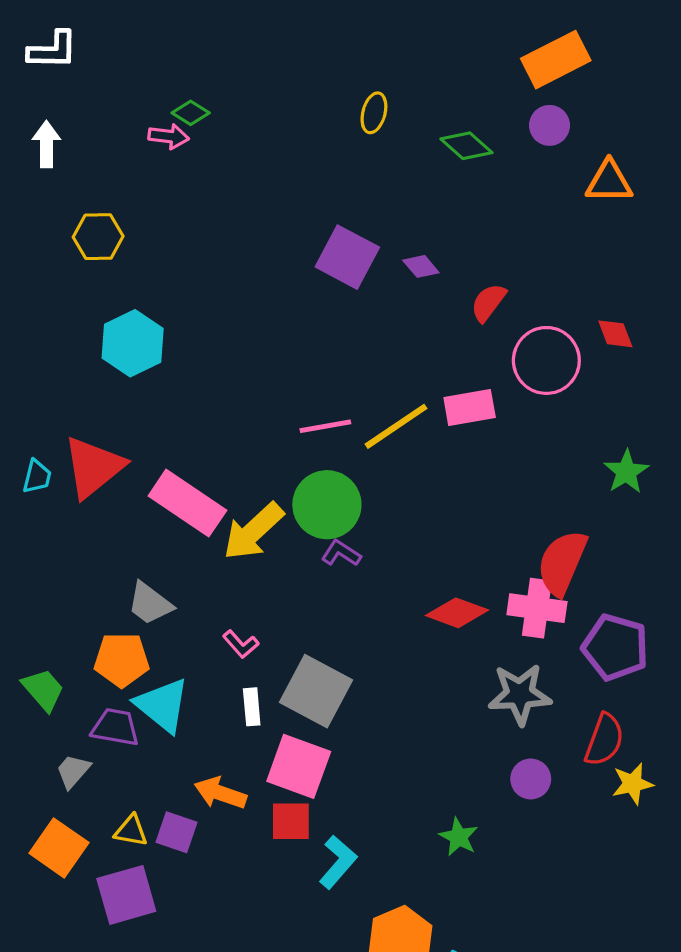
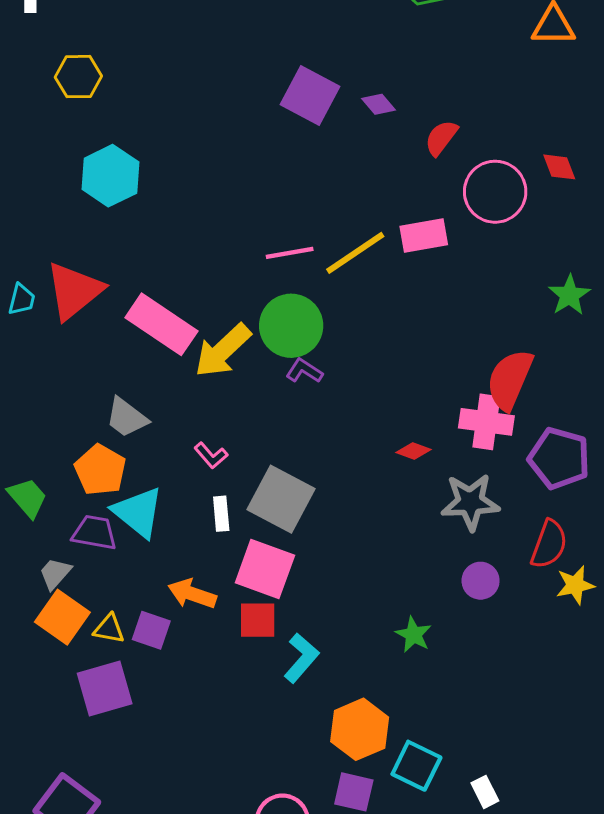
red diamond: (457, 613) -> (414, 451), moved, size x0.6
orange pentagon: (122, 660) -> (100, 470), turned 30
orange square: (59, 848) -> (62, 617), moved

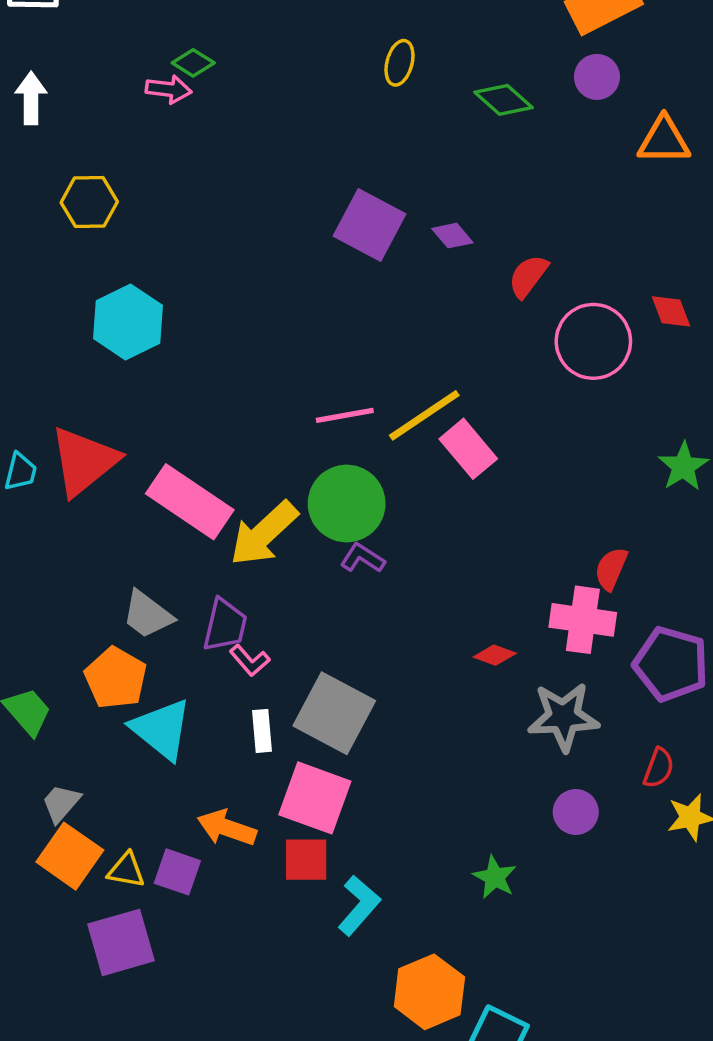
pink rectangle: (424, 235) -> (468, 449), moved, turned 60
red semicircle: (510, 380) -> (611, 569), size x0.6
purple trapezoid: (94, 533) -> (225, 625), moved, turned 93
red semicircle: (549, 544) -> (659, 768), size x0.7

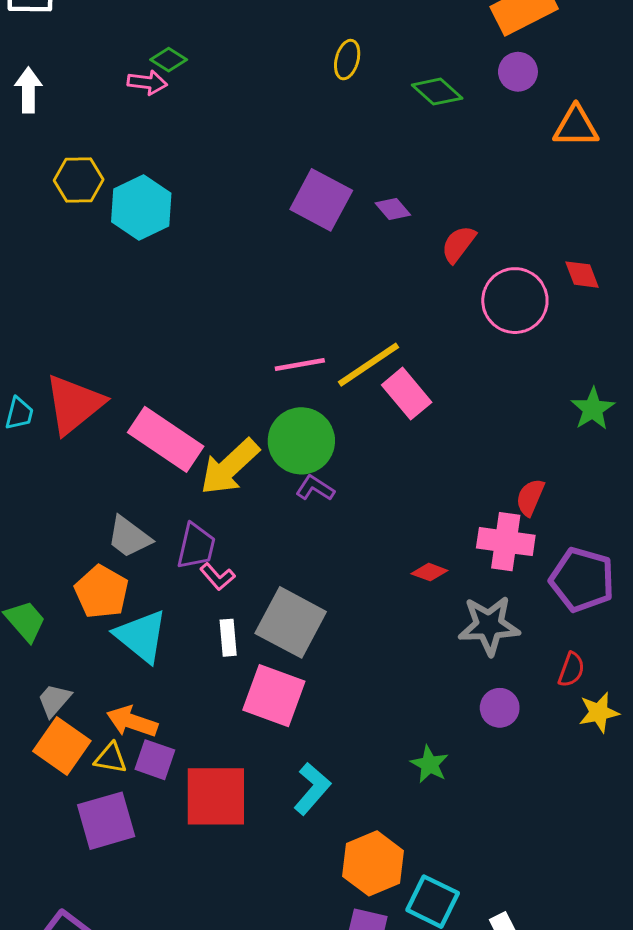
cyan hexagon: (128, 322) -> (141, 207), moved
orange arrow: (227, 828) -> (132, 722), moved
red square: (306, 860) -> (216, 796), moved, size x1.6

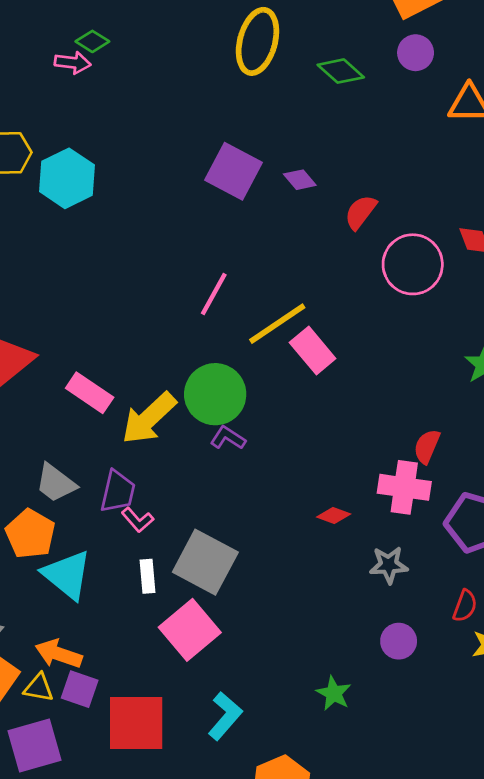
yellow ellipse: (347, 60) -> (257, 41), size x1.8
pink line: (300, 365) -> (214, 294), moved, turned -51
pink rectangle: (166, 439) -> (90, 393), size x0.7
gray star: (489, 625) -> (389, 565), size x0.7
pink square: (274, 696) -> (190, 630), turned 30

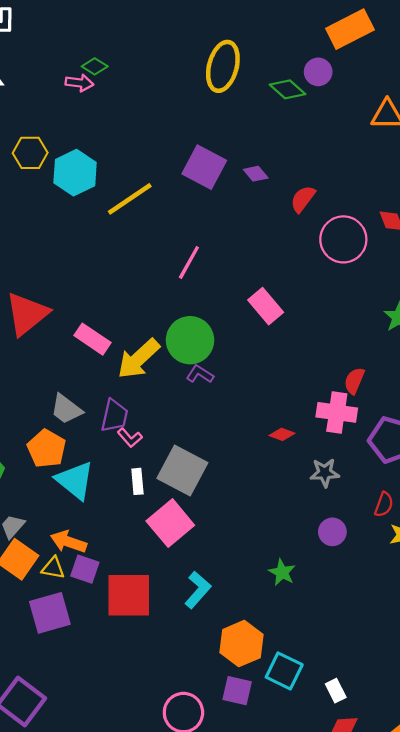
purple circle: (416, 53) -> (318, 72), moved
yellow line: (277, 324) -> (130, 199), moved

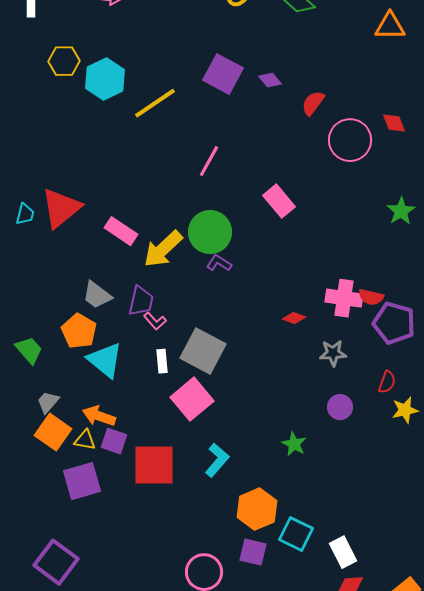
red semicircle: (354, 381) -> (371, 297), moved, turned -100
white rectangle: (336, 691) -> (343, 552), size x1.4

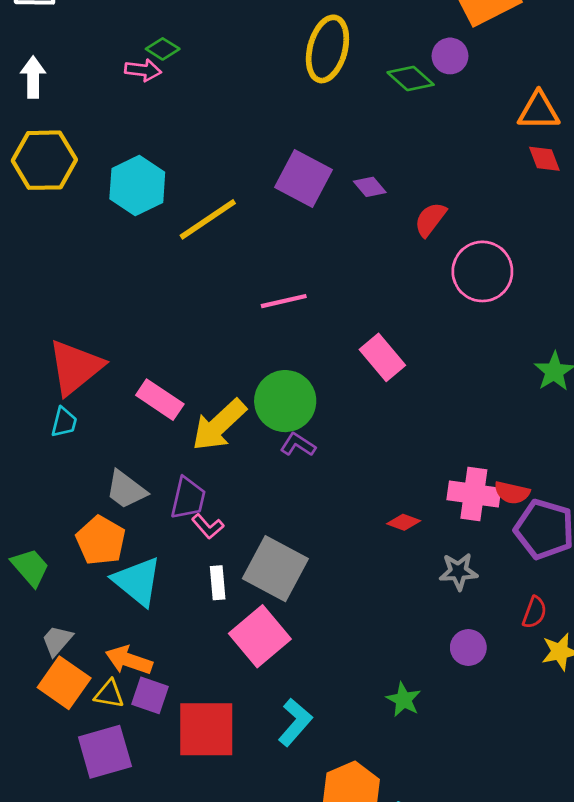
yellow hexagon: (64, 61) -> (44, 160), moved, size x1.4
red diamond: (394, 123) -> (544, 159), moved
pink line: (209, 161) -> (284, 301), turned 48
cyan trapezoid: (25, 214) -> (64, 422), moved

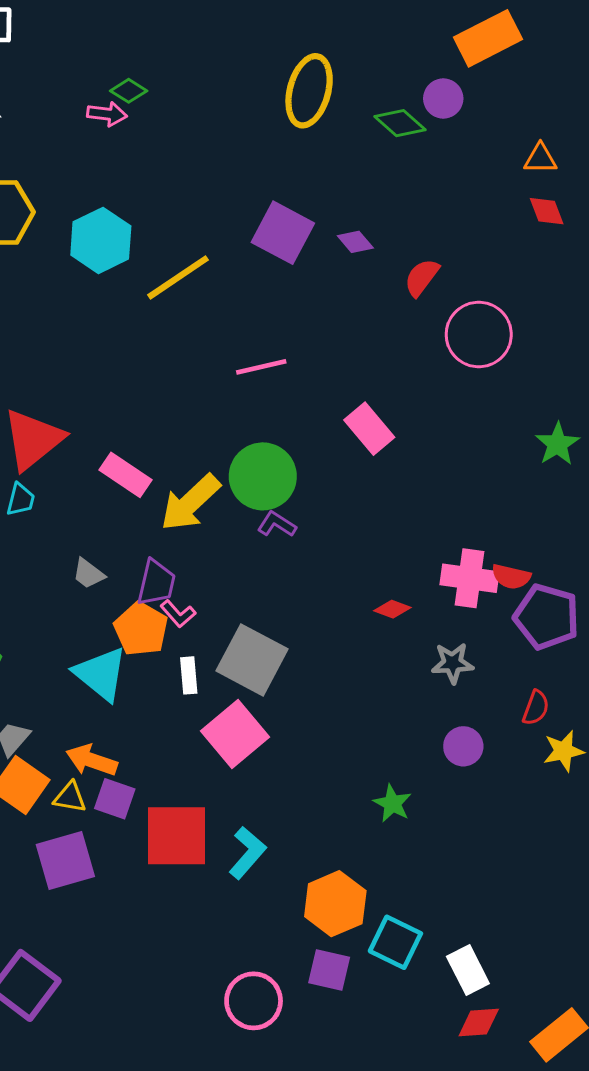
orange triangle: (539, 111) -> (540, 159), size x0.7
gray trapezoid: (126, 490) -> (88, 574), size x0.7
orange pentagon: (101, 540) -> (141, 629), moved
cyan L-shape: (295, 722) -> (247, 853), moved

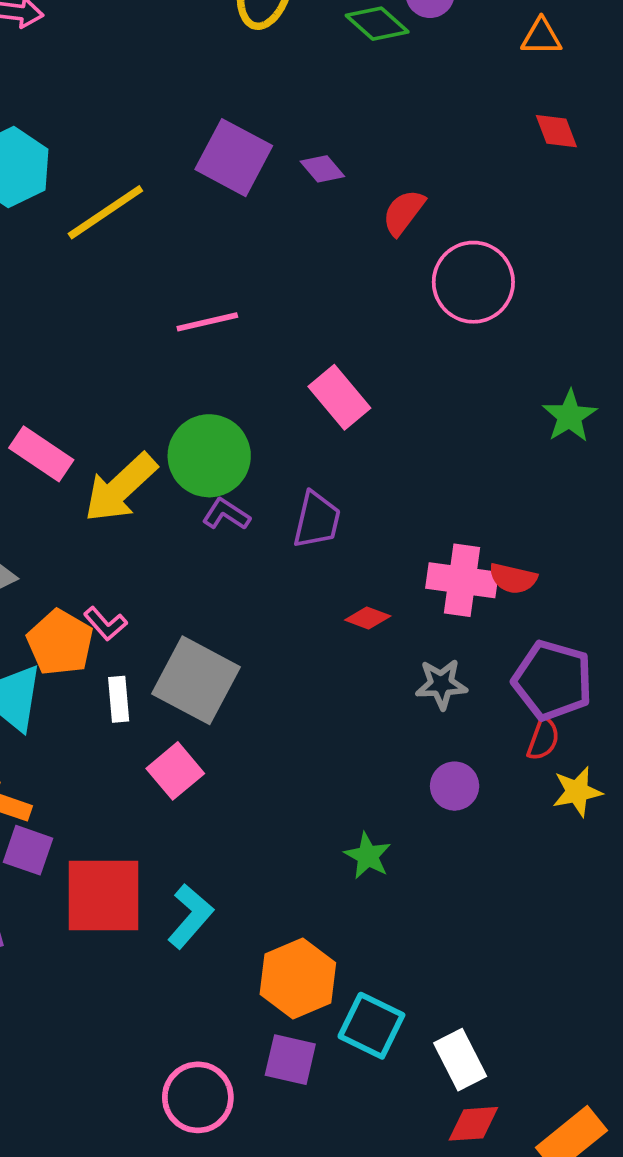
orange triangle: (540, 159) -> (541, 37), moved
purple trapezoid: (156, 583) -> (317, 520), moved
purple pentagon: (547, 617) -> (553, 680), moved
pink square: (235, 734) -> (175, 771), size x0.7

